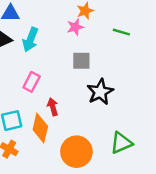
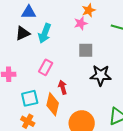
black star: (100, 92) -> (101, 75), turned 30

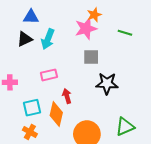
pink star: (81, 23) -> (86, 29), size x1.5
pink rectangle: (46, 67) -> (49, 75), turned 49

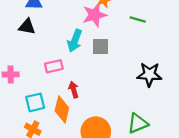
black triangle: (25, 39) -> (27, 27), turned 35
cyan arrow: (48, 39) -> (75, 41), moved
black star: (107, 83) -> (149, 74), moved

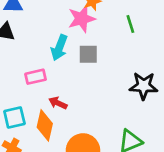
green line: (138, 20) -> (130, 24), turned 56
red arrow: (74, 90) -> (58, 103), turned -49

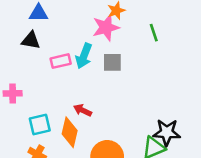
pink rectangle: (36, 77) -> (61, 61), moved
black star: (144, 86) -> (167, 132), moved

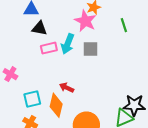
pink star: (106, 27) -> (85, 21), turned -30
black triangle: (31, 40) -> (40, 28), moved
pink cross: (13, 93) -> (10, 74), turned 32

